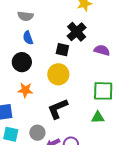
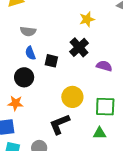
black square: (62, 50) -> (51, 61), moved
yellow circle: (58, 74) -> (72, 97), moved
orange star: (25, 90) -> (15, 103), moved

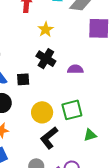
yellow circle: (72, 97) -> (42, 112), moved
green square: (105, 107) -> (72, 110), moved

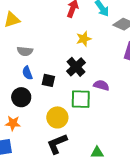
green square: (72, 110) -> (81, 99), moved

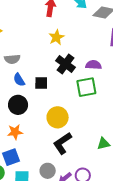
yellow star: (84, 39) -> (56, 37), moved
purple semicircle: (101, 85) -> (94, 65), moved
green square: (81, 99) -> (86, 87), moved

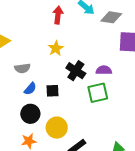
yellow star: (56, 37) -> (56, 48), moved
blue semicircle: (19, 80) -> (30, 89), turned -104
yellow circle: (58, 117) -> (57, 128), moved

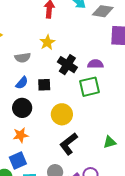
gray semicircle: (22, 68) -> (23, 58), moved
yellow circle: (57, 128) -> (62, 114), moved

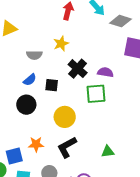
orange star: (21, 135) -> (36, 144), moved

